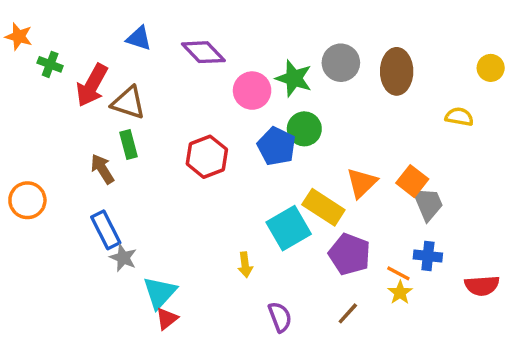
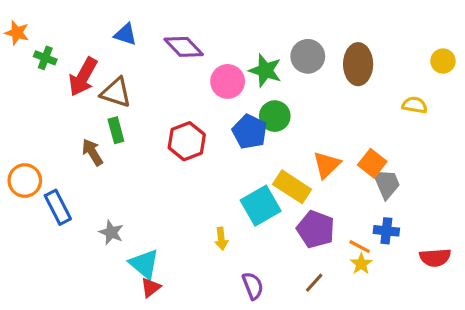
blue rectangle: (106, 230) -> (58, 207), moved
cyan triangle: (160, 293) -> (144, 264), turned -32

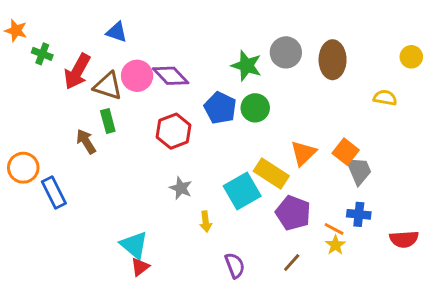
purple diamond: (184, 47) -> (171, 76), moved
pink circle: (228, 81) -> (137, 76), moved
blue pentagon: (250, 132) -> (220, 108), moved
gray star: (111, 232) -> (181, 188), moved

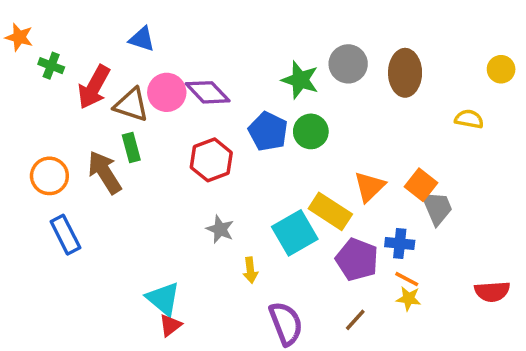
brown arrow: (86, 141) -> (105, 172), size x1.4
orange circle: (23, 168) -> (49, 176), moved
blue cross: (359, 214) -> (400, 243), moved
yellow star: (335, 245) -> (409, 299), turned -30
purple semicircle: (235, 265) -> (286, 323), size x1.4

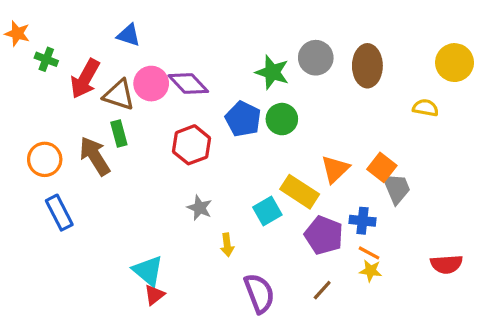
yellow circle: (501, 69) -> (455, 63), size x1.5
cyan square: (295, 233) -> (267, 211), size x0.7

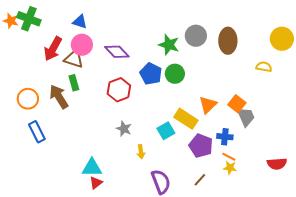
green cross: (46, 59) -> (29, 19), moved, size x1.6
pink circle: (151, 84) -> (82, 45), moved
cyan triangle: (148, 271) -> (92, 168), turned -40

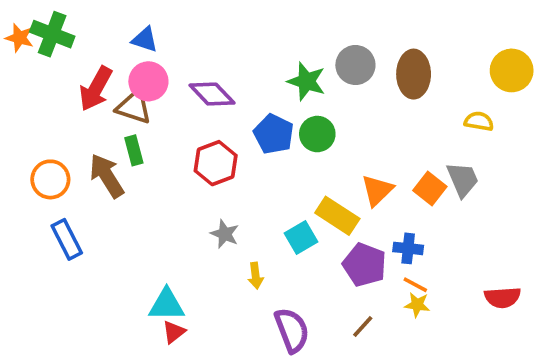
gray trapezoid: (246, 117) -> (463, 179), moved

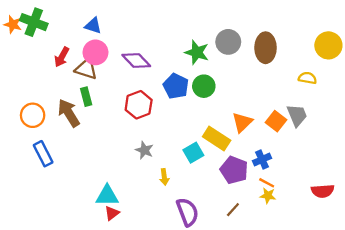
red arrow: (96, 89) -> (62, 57), size x0.7
blue cross: (408, 248) -> (262, 160), turned -30

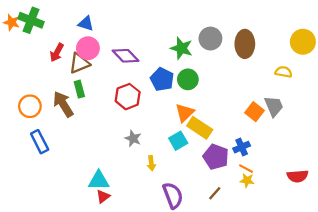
brown triangle: (86, 69) -> (79, 63), turned -40
orange triangle: (242, 122) -> (185, 113), moved

